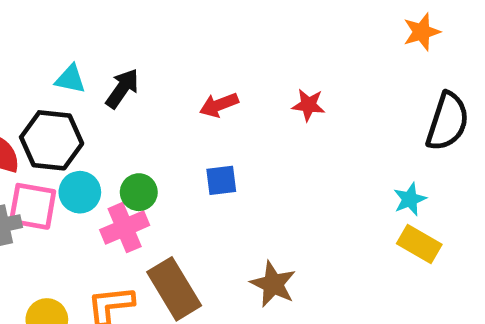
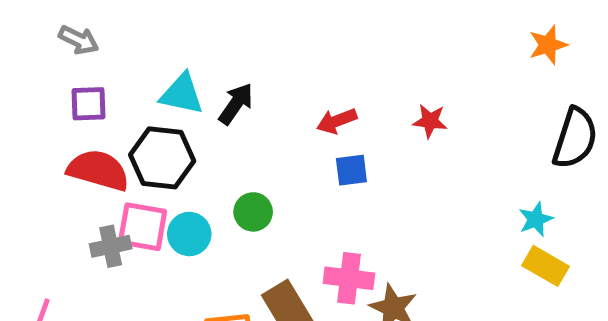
cyan triangle: (70, 79) -> (182, 94), size x1.4
blue square: (221, 180) -> (351, 170), moved
cyan circle: (80, 192) -> (189, 234), moved
pink cross: (125, 228) -> (349, 278), moved, turned 30

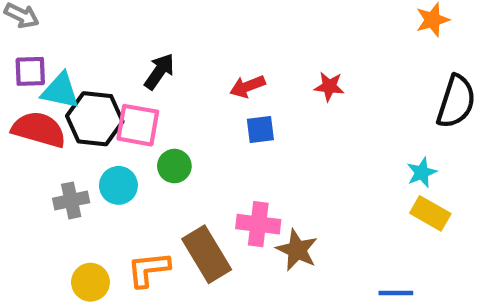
cyan triangle: (182, 94) -> (60, 91), moved
pink square: (143, 227) -> (138, 125), moved
gray cross: (111, 246) -> (71, 200), moved

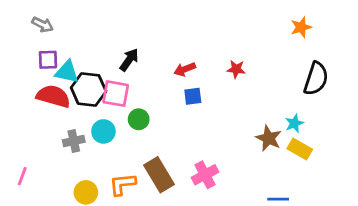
pink cross: (258, 224) -> (205, 175), moved, turned -35
brown star: (297, 250) -> (269, 138), moved

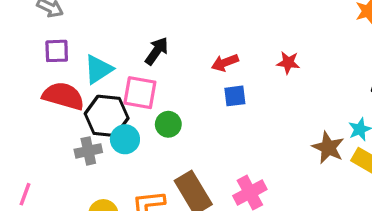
cyan triangle: (67, 72) -> (98, 69), moved, turned -45
black hexagon: (89, 89) -> (107, 116), moved

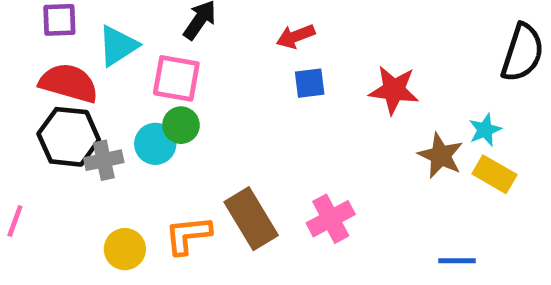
red star: (288, 63) -> (394, 90), moved, size x1.5
black hexagon: (107, 116) -> (69, 137), moved
green circle: (168, 124) -> (181, 125), moved

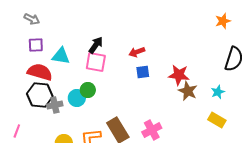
cyan triangle: (118, 46) -> (61, 56), turned 42
pink square: (176, 78) -> (96, 62), moved
brown star: (441, 156) -> (188, 91), moved
yellow rectangle: (494, 174) -> (217, 120), moved

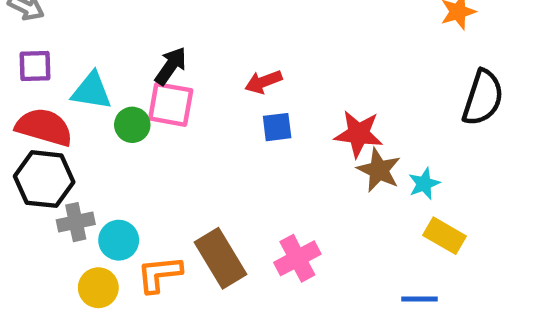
green circle: (88, 90) -> (132, 125), moved
cyan star: (218, 92) -> (424, 184), moved
cyan circle: (77, 98) -> (119, 240), moved
gray cross: (55, 105) -> (76, 222), moved

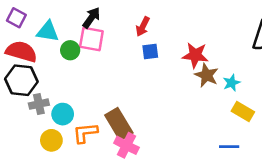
purple square: (35, 66) -> (16, 18), turned 30
red arrow: (263, 82) -> (143, 26), turned -42
pink cross: (297, 258) -> (126, 145), moved, turned -35

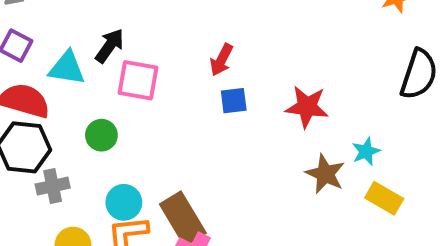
black arrow: (91, 18) -> (110, 46), moved
green circle: (70, 50) -> (101, 135), moved
brown star: (207, 75) -> (325, 174), moved
cyan circle: (63, 114) -> (124, 202), moved

